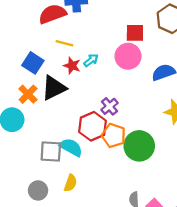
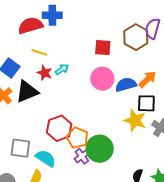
pink circle: (128, 56) -> (102, 79), moved
purple cross: (109, 106) -> (82, 156), moved
cyan semicircle: (71, 147) -> (46, 158), moved

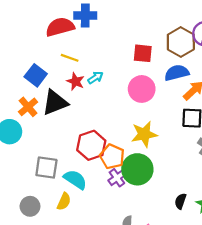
blue semicircle: (126, 85) -> (177, 73), moved
yellow star: (135, 120) -> (144, 134), moved, turned -30

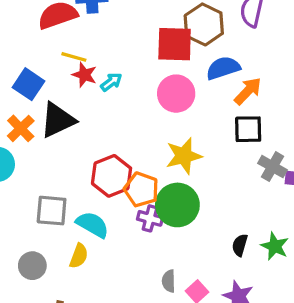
brown hexagon: (181, 42) -> (204, 24), moved
red square: (143, 53) -> (175, 44), size x1.4
red star: (75, 81) -> (84, 75), moved
purple cross: (117, 178) -> (150, 218), turned -36

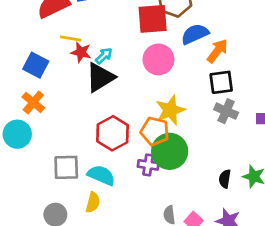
black triangle: (58, 120) -> (100, 77), moved
gray cross: (272, 167) -> (226, 111), moved
orange pentagon: (141, 190) -> (155, 131), moved

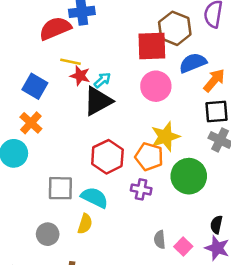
green circle: (170, 151) -> (189, 176), moved
black semicircle: (225, 179) -> (216, 225), moved

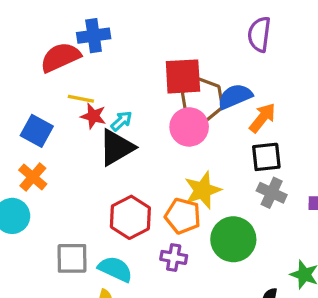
brown hexagon: (175, 28) -> (202, 100), moved

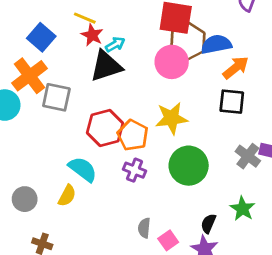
orange cross: (33, 177) -> (29, 76), size x1.4
gray cross: (272, 193) -> (248, 156), moved
orange pentagon: (183, 216) -> (133, 135), moved
gray square: (72, 258) -> (56, 97), moved

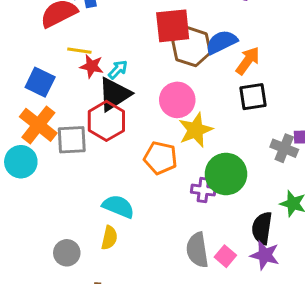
pink circle: (172, 62) -> (177, 100), moved
red hexagon: (105, 128) -> (106, 121), moved
purple cross: (134, 170) -> (203, 190), moved
black semicircle: (208, 224) -> (262, 228), size x1.5
gray semicircle: (144, 228) -> (197, 250), size x1.6

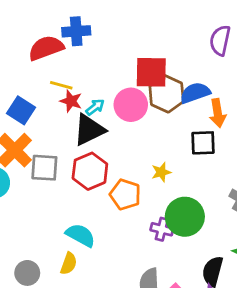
orange arrow: (248, 61) -> (218, 113), turned 128
black square: (253, 97) -> (203, 143), moved
pink circle: (177, 100) -> (131, 105), moved
red hexagon: (106, 121) -> (90, 171), moved
yellow star: (196, 130) -> (161, 172), size x0.6

